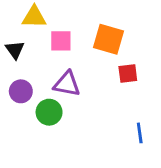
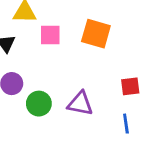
red square: (128, 74) -> (130, 86), moved
purple triangle: (67, 84) -> (80, 104), moved

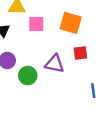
red square: (130, 86) -> (80, 53), moved
purple triangle: (80, 104) -> (55, 64), moved

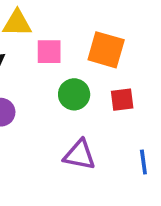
purple triangle: (55, 64) -> (79, 155), moved
green circle: (28, 76) -> (74, 94), moved

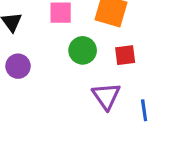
purple triangle: (79, 155) -> (106, 96), moved, turned 44

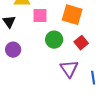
red square: (125, 55) -> (81, 43), turned -32

